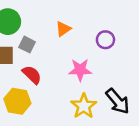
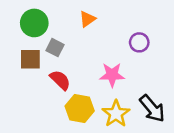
orange triangle: (63, 29) -> (87, 19), moved
yellow hexagon: (17, 101) -> (80, 109), moved

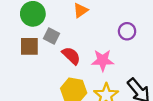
red semicircle: (60, 80) -> (71, 56), moved

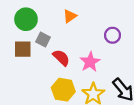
pink star: (103, 60) -> (90, 62), turned -30

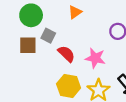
pink star: (90, 62) -> (95, 58), turned -30

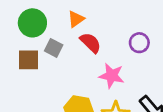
orange triangle: (75, 12) -> (76, 19), moved
red semicircle: (66, 54) -> (90, 43), moved

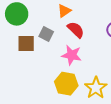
green circle: (32, 23) -> (17, 14), moved
pink star: (112, 76) -> (72, 55), moved

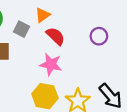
gray square: (46, 34) -> (21, 29), moved

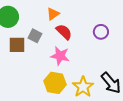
gray square: (21, 29) -> (35, 36), moved

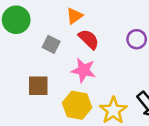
brown square: (17, 45) -> (38, 86), moved

